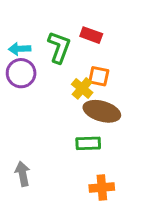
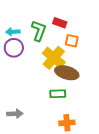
orange square: (99, 76) -> (72, 41), moved
yellow cross: (82, 88) -> (54, 58), size x1.6
gray arrow: (23, 174) -> (15, 114), turned 98

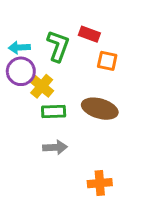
yellow cross: (54, 58) -> (42, 86), moved, size x0.7
green rectangle: (58, 94) -> (54, 112), moved
gray arrow: (15, 114) -> (55, 147), moved

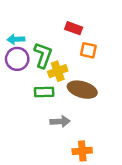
green L-shape: (58, 46) -> (43, 55), moved
yellow cross: (42, 86) -> (58, 71), moved, turned 30
gray arrow: (55, 147) -> (60, 121), moved

